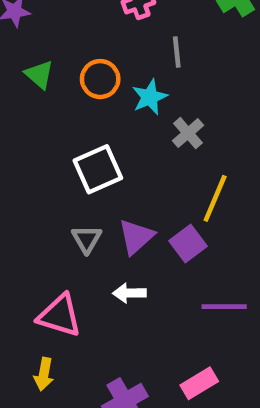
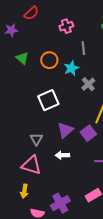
gray triangle: (87, 239) -> (36, 139), moved

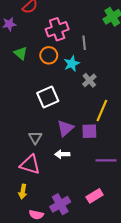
pink cross: (66, 26) -> (57, 29), moved, size x1.5
purple square: (88, 133) -> (89, 131), turned 35

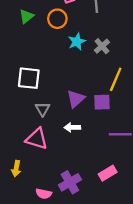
green triangle: (21, 53) -> (26, 16), turned 40
cyan star: (72, 64) -> (77, 42), moved
white square: (48, 97) -> (29, 78), moved, turned 30
yellow arrow: (23, 192) -> (16, 169), moved

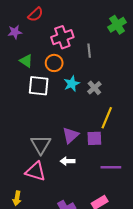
green triangle: (26, 16) -> (26, 61), turned -48
white square: (29, 78) -> (39, 86), moved
gray triangle: (43, 109) -> (41, 145), size x1.5

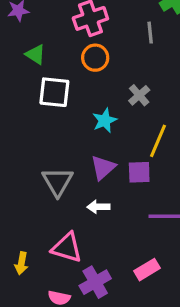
gray line: (89, 51) -> (150, 33), moved
orange circle: (54, 63) -> (95, 58), moved
cyan star: (72, 84) -> (105, 120), moved
pink triangle: (36, 171) -> (67, 248), moved

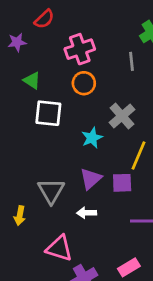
gray cross: (139, 95) -> (122, 116), size x1.4
yellow arrow: (21, 263) -> (20, 216), moved

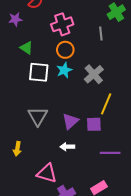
cyan star: (92, 138) -> (64, 70), moved
gray triangle: (51, 191) -> (38, 116), moved

